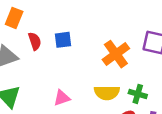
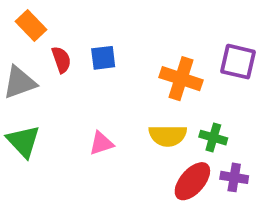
orange rectangle: (14, 18) -> (31, 25), turned -66
orange cross: (116, 54) -> (181, 79), turned -36

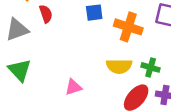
blue square: (103, 58) -> (94, 13), moved
pink triangle: (101, 143) -> (73, 87), moved

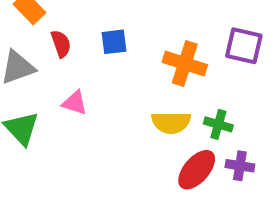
blue square: (94, 13) -> (114, 42), moved
pink triangle: (73, 87) -> (75, 103), moved, turned 36

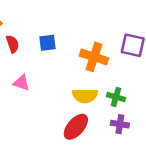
purple cross: (240, 166) -> (120, 124), moved
red ellipse: (197, 170) -> (76, 127), moved

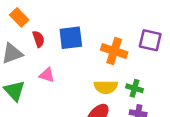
blue square: (47, 43) -> (71, 38), size x1.5

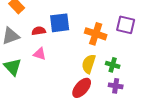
red semicircle: (38, 39) -> (39, 31), moved, turned -80
yellow semicircle: (106, 87) -> (89, 64), turned 108

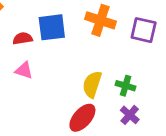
orange cross: (96, 34) -> (100, 20), moved
purple cross: (116, 86) -> (130, 115), turned 32

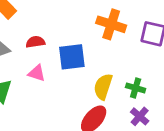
blue square: (52, 27) -> (72, 57), moved

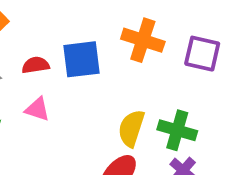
blue square: (72, 57) -> (82, 59), moved
green cross: (136, 88) -> (177, 130), size x1.4

